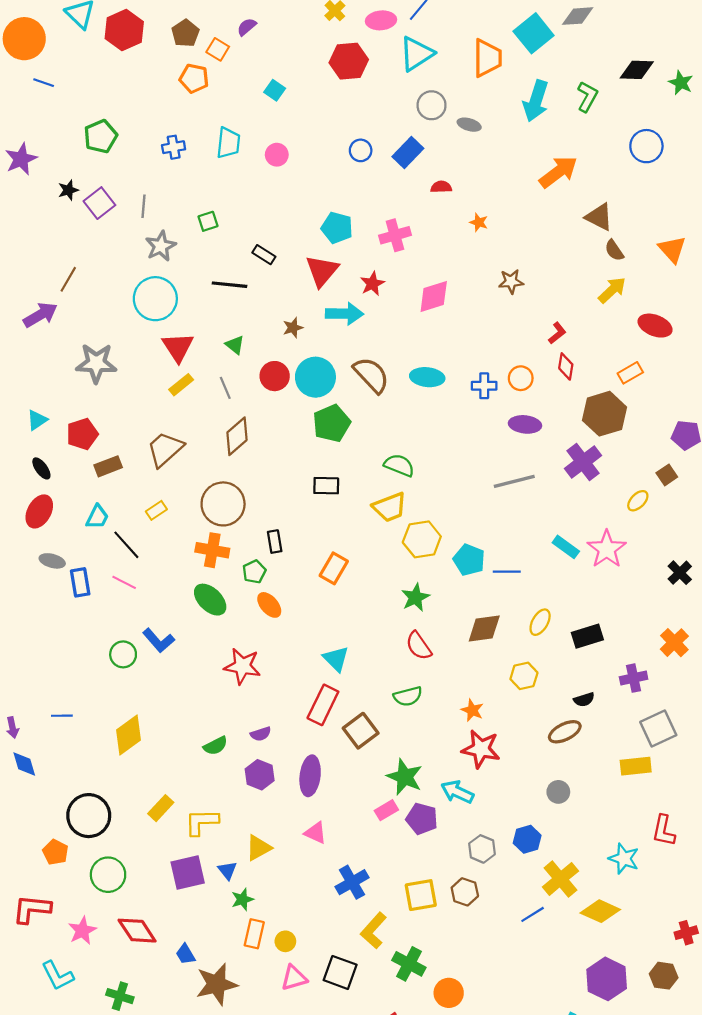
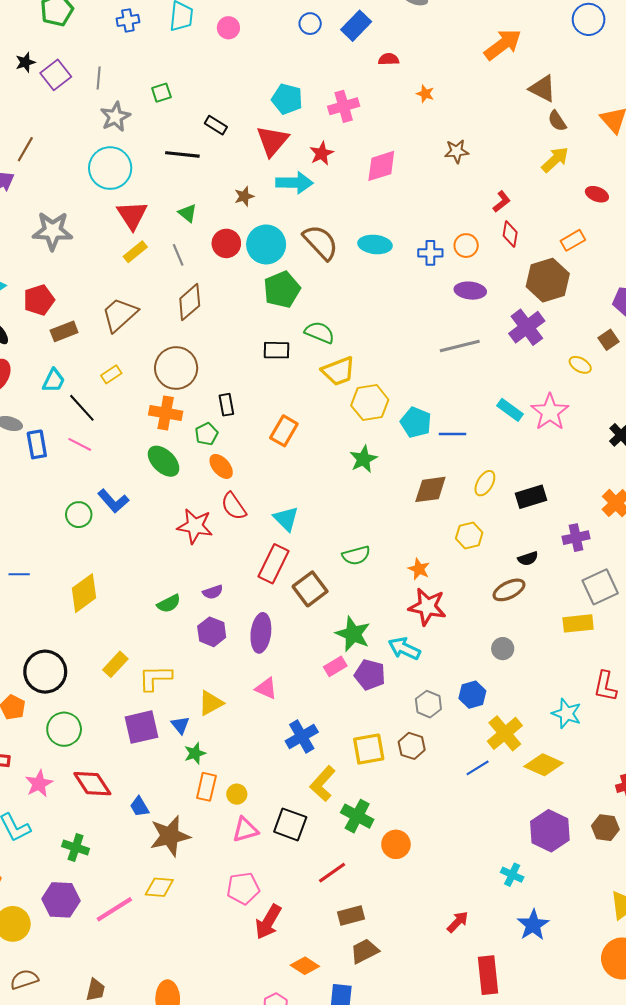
red ellipse: (655, 326) -> (597, 194), size x0.7
green semicircle: (399, 465) -> (320, 332), moved
yellow ellipse: (638, 501) -> (580, 365), turned 75
red semicircle: (419, 646) -> (234, 506), moved

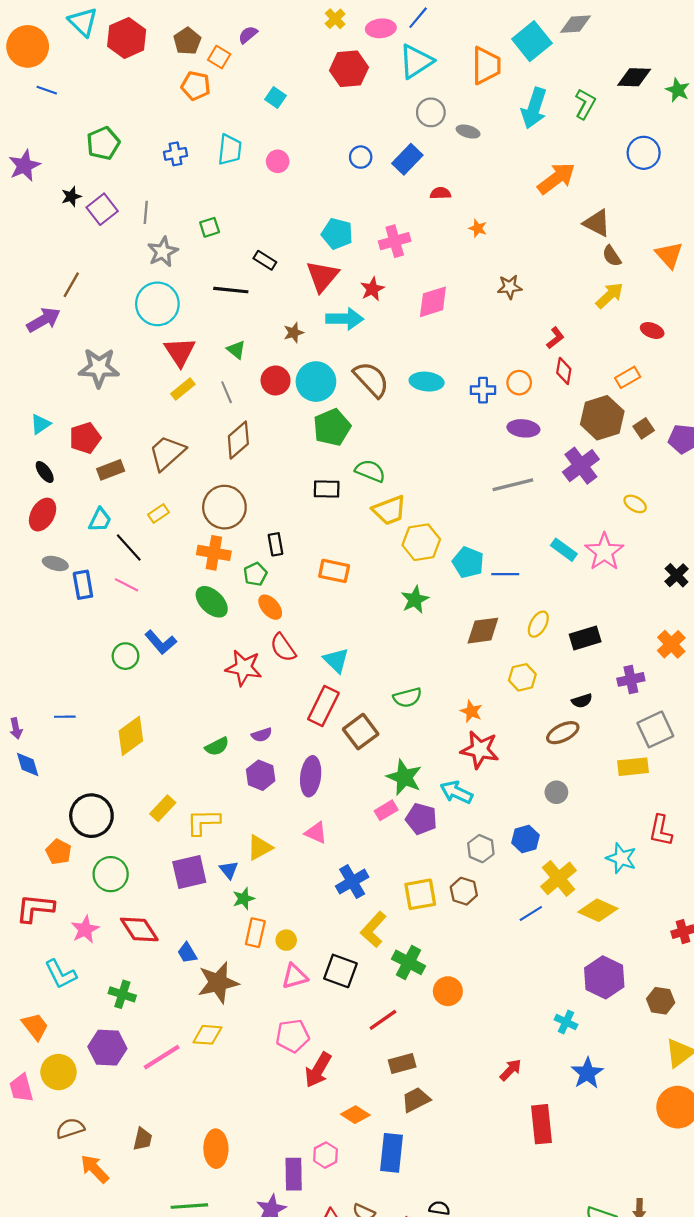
brown square: (608, 340) -> (644, 428), moved
orange rectangle: (284, 431) -> (334, 571), turned 72
brown hexagon: (605, 828) -> (661, 1001), moved

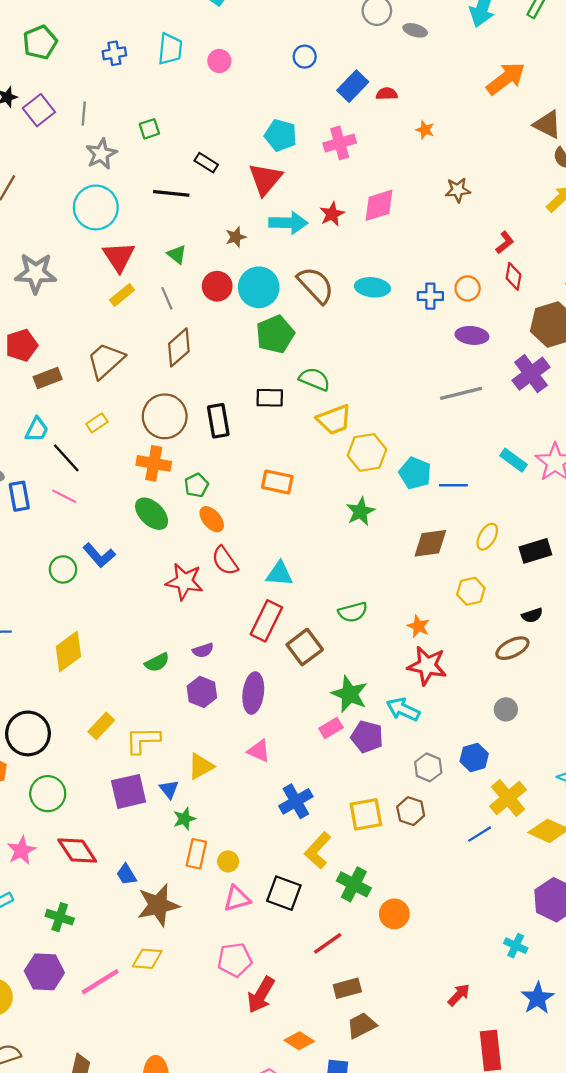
blue rectangle: (407, 159) -> (353, 86), moved
red star: (372, 289) -> (332, 214), moved
black rectangle: (276, 544) -> (218, 421), moved, size x1.4
cyan triangle: (336, 660) -> (280, 574), turned -40

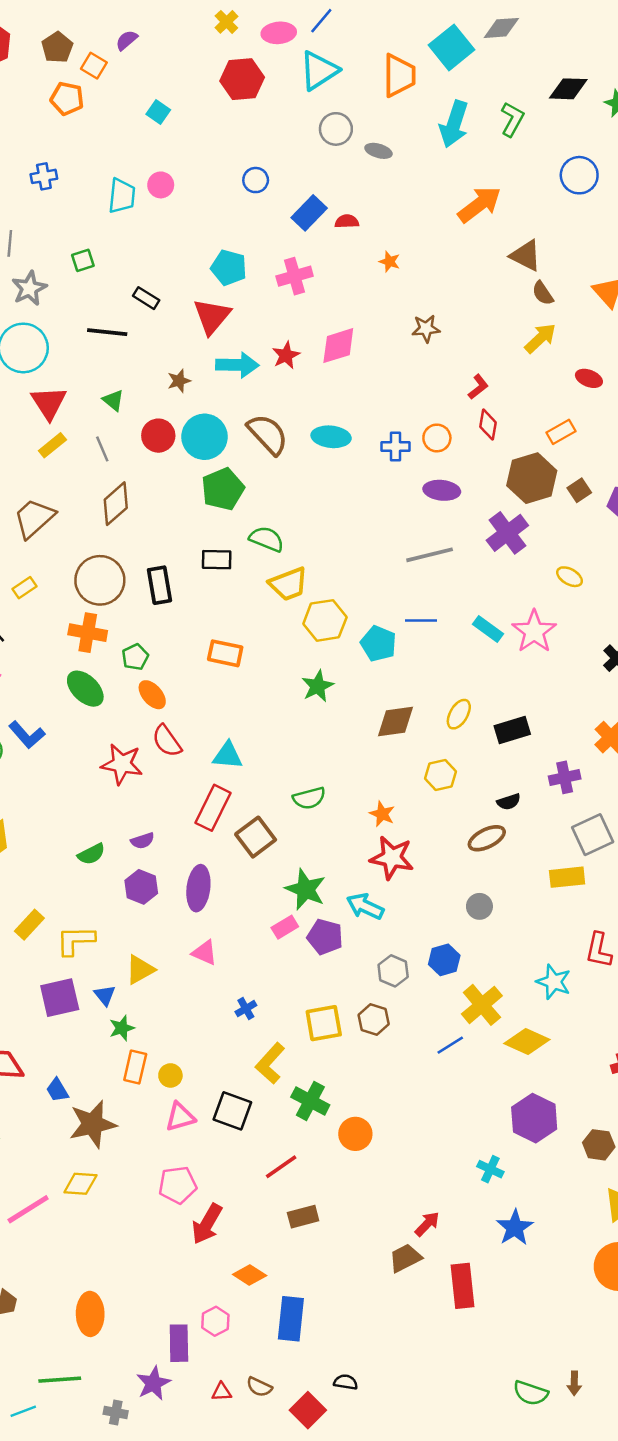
cyan trapezoid: (170, 49) -> (122, 196), moved
blue line: (453, 485) -> (421, 620), moved
blue cross: (296, 801) -> (246, 1009), size x0.6
brown trapezoid: (362, 1025) -> (405, 1258), moved

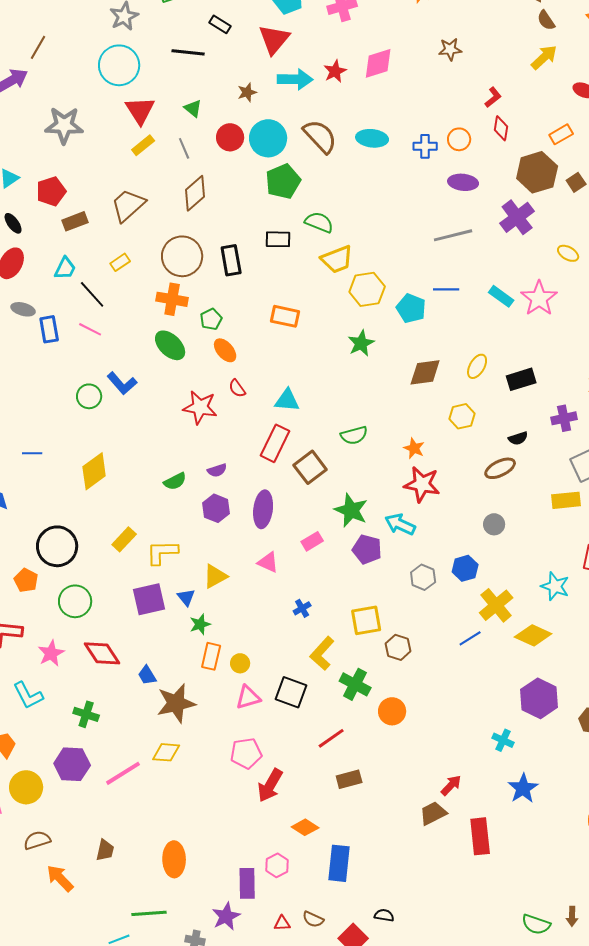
red semicircle: (167, 741) -> (237, 388), size x0.7
pink rectangle: (285, 927) -> (312, 541), moved
brown hexagon: (374, 1020) -> (398, 647), moved

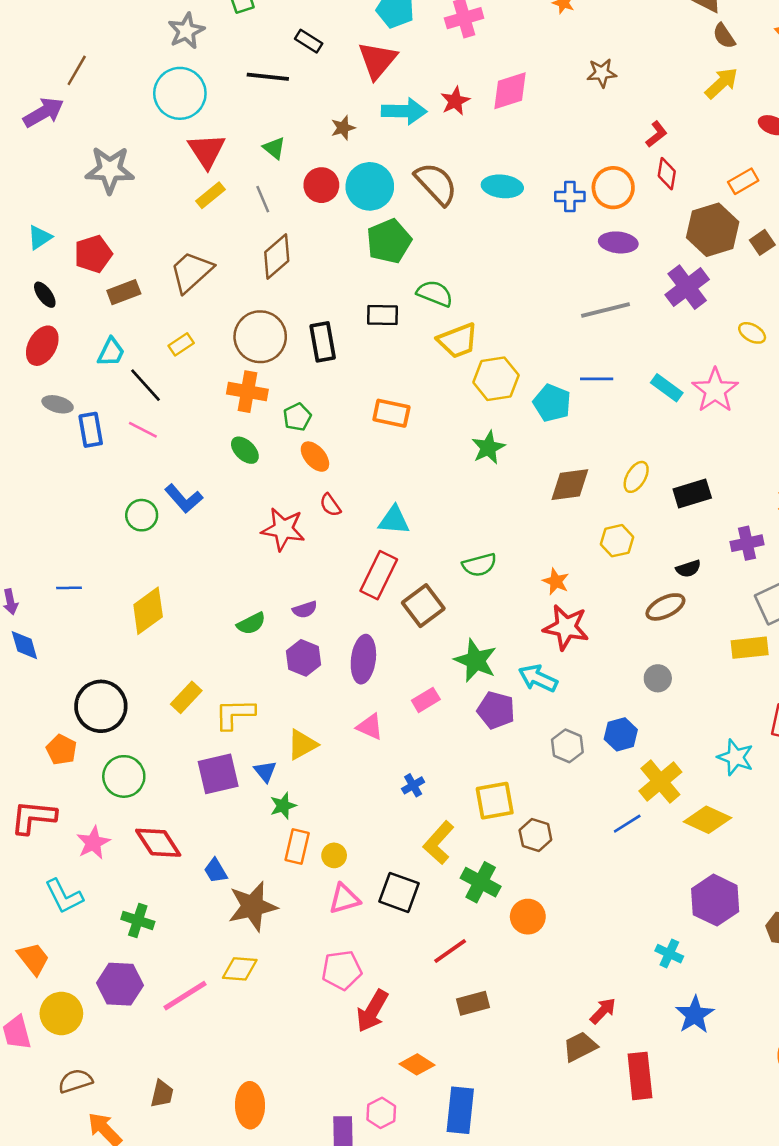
orange circle: (459, 139) -> (613, 188), size x1.4
green ellipse: (170, 345) -> (245, 450), size x0.7

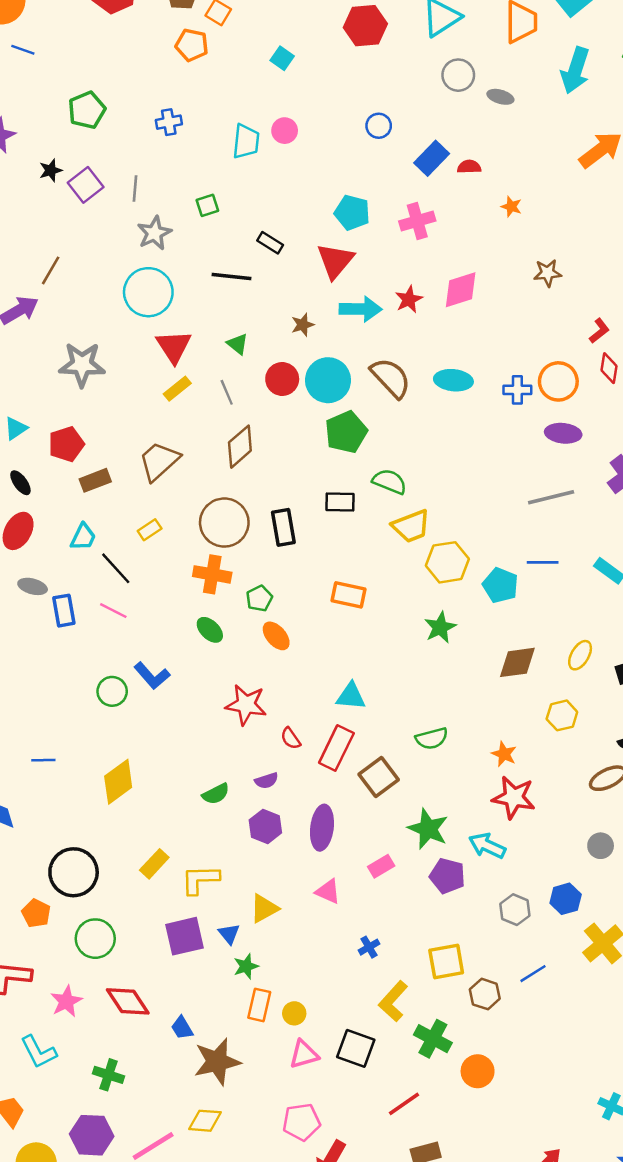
red semicircle: (330, 505) -> (291, 738), moved
blue line: (627, 824) -> (533, 974), moved

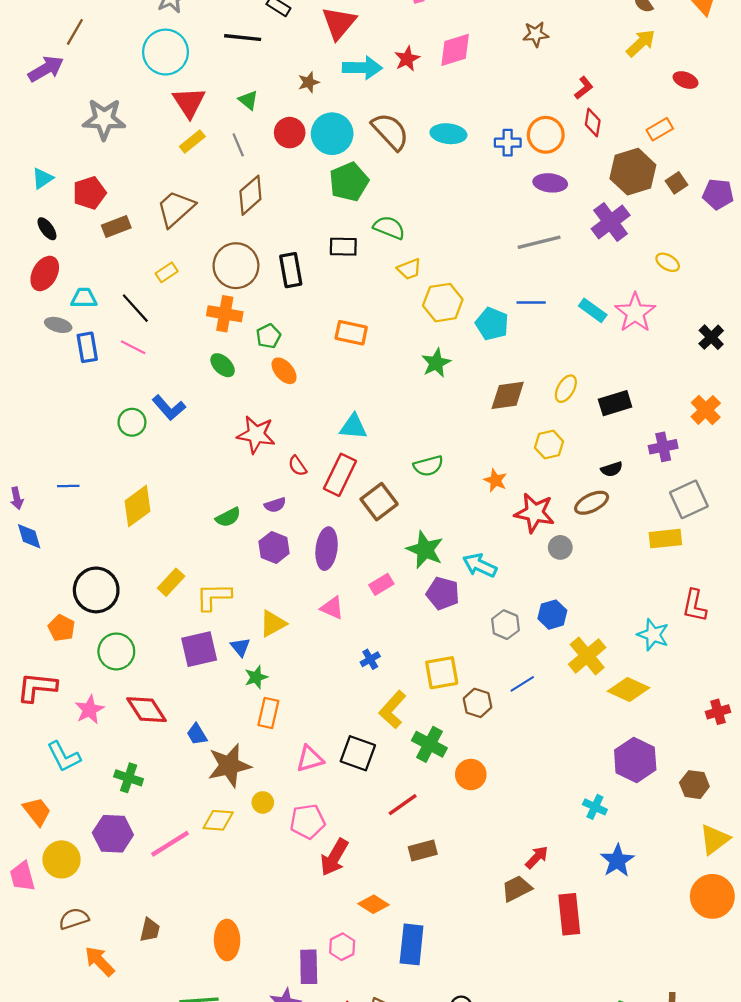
yellow trapezoid: (411, 526) -> (409, 269), size x0.7
cyan trapezoid: (83, 537) -> (84, 298), moved, turned -116
red star: (514, 797) -> (535, 513), moved
gray circle: (601, 846) -> (560, 547), moved
yellow circle: (294, 1013) -> (263, 802), moved

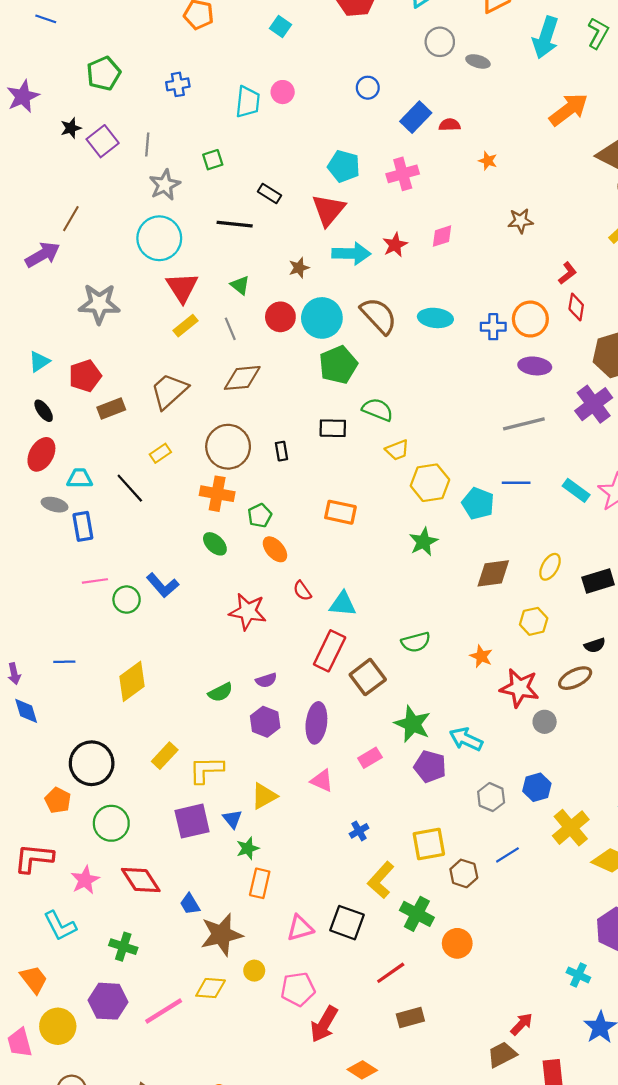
pink diamond: (455, 50) -> (442, 236), size x0.7
brown diamond: (250, 195) -> (242, 378), turned 36
black rectangle: (291, 270) -> (282, 451), size x0.6
pink line: (133, 347) -> (95, 581), moved, turned -35
red semicircle: (297, 466) -> (302, 591), moved

